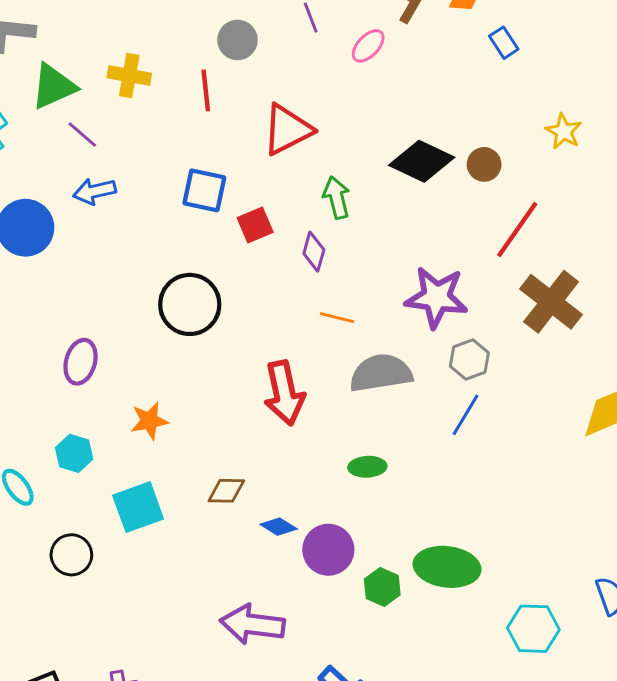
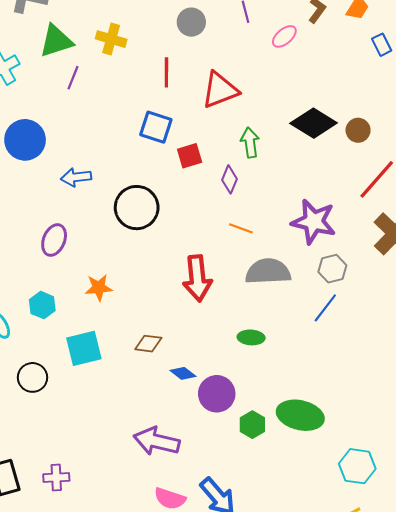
red line: (206, 90) -> (166, 72), moved
purple line: (82, 135) -> (73, 78), turned 65
blue arrow: (95, 191) -> (76, 177), moved

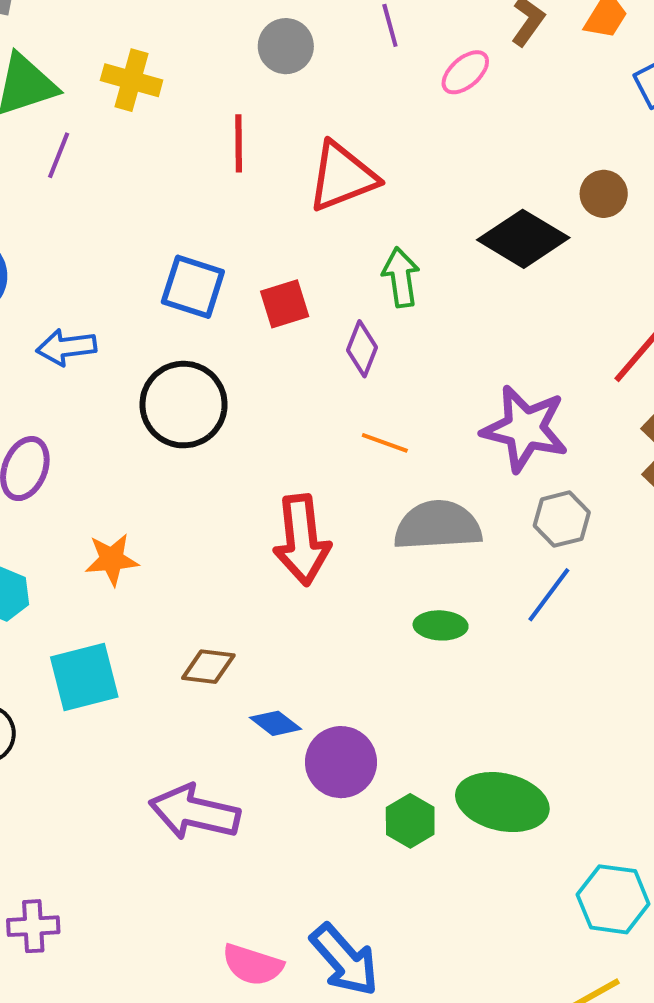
blue square: (156, 127) -> (193, 287), moved
brown circle: (358, 130) -> (604, 194), moved
green ellipse: (251, 337) -> (441, 625), moved
purple arrow: (157, 441) -> (195, 812), moved

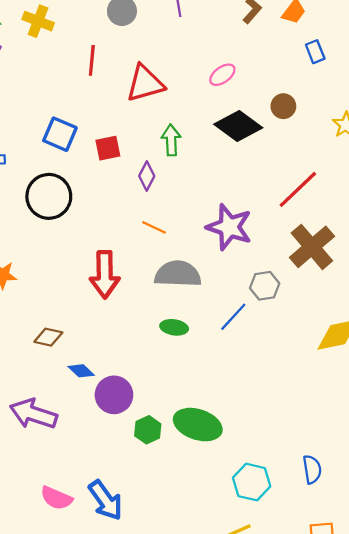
pink ellipse: (465, 72) -> (222, 75), moved
gray hexagon: (562, 519) -> (265, 286), moved

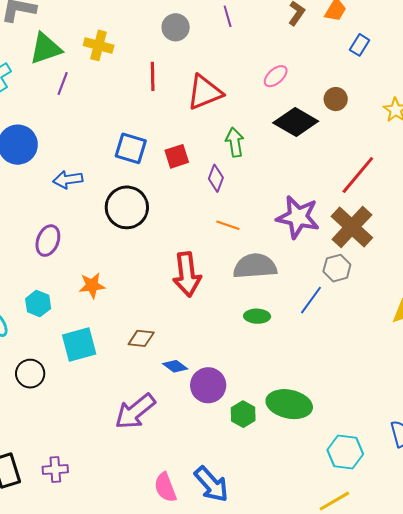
blue rectangle: (315, 52) -> (360, 45), turned 60
brown cross: (312, 247) -> (352, 227), moved
purple arrow: (33, 414) -> (135, 411), turned -51
pink semicircle: (56, 498) -> (165, 487), turned 52

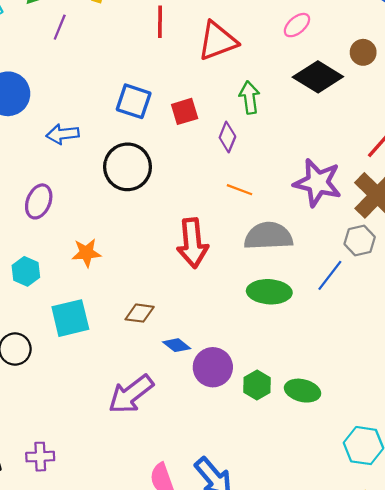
green ellipse: (257, 316) -> (269, 292), size x1.5
green ellipse: (289, 404) -> (303, 391), size x0.7
green hexagon: (243, 414) -> (257, 385), moved

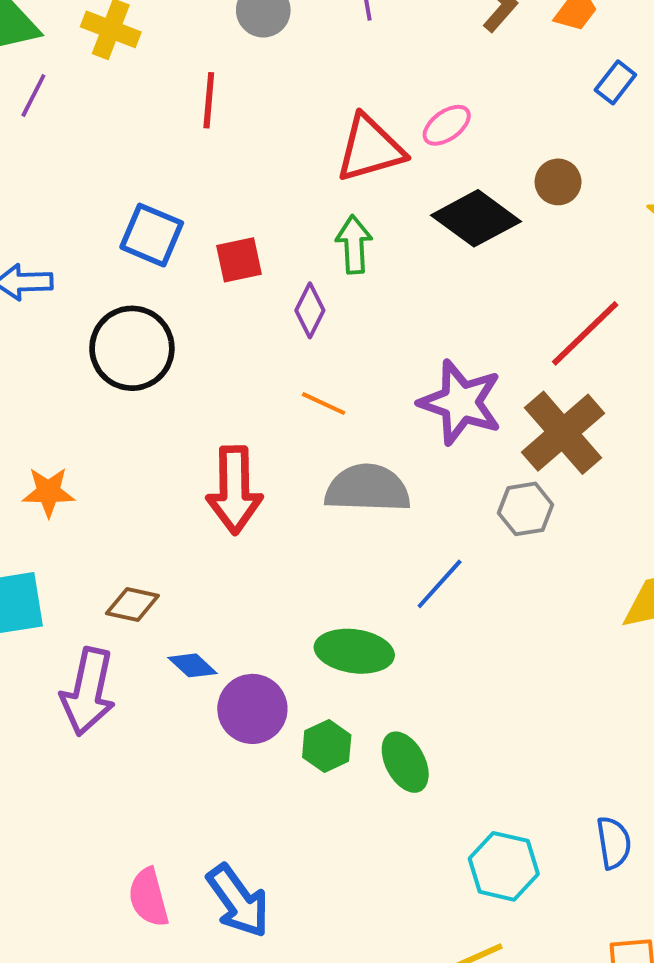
red triangle: (217, 41) -> (370, 148), moved
blue line: (330, 275) -> (440, 584), moved
green ellipse: (269, 292) -> (354, 651), moved
green ellipse: (303, 391) -> (405, 762), turned 44
purple arrow: (131, 394) -> (88, 692), moved, turned -45

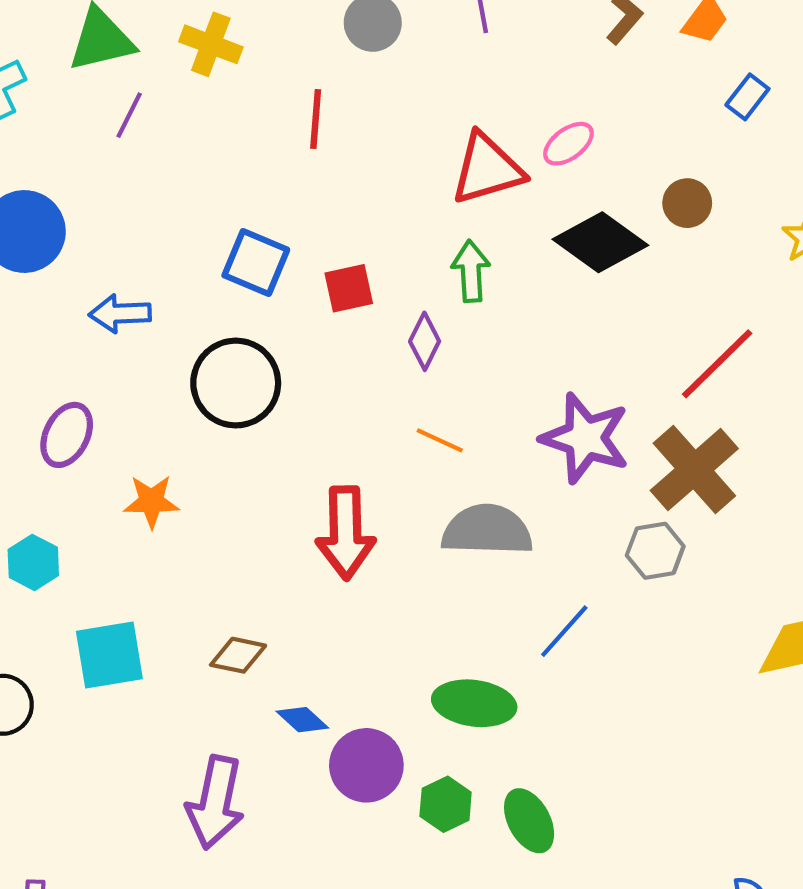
orange star: (48, 492) -> (151, 501), moved
purple arrow: (88, 692) -> (215, 802), moved

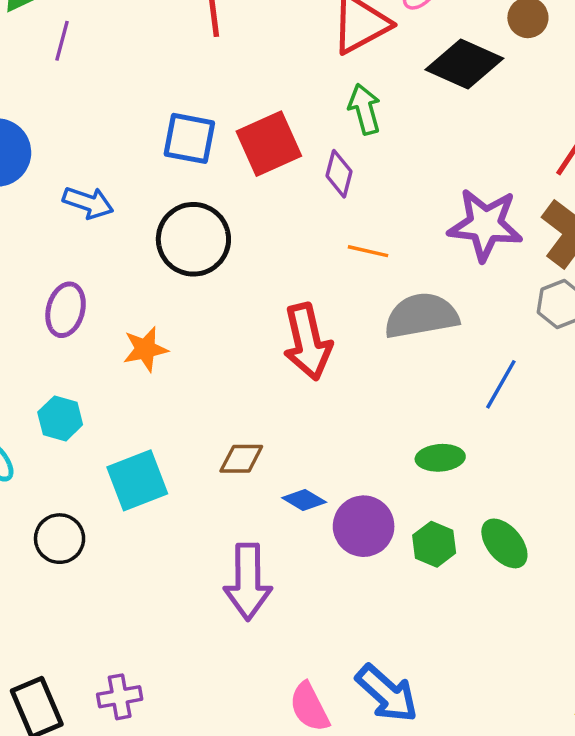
red square: (349, 288) -> (269, 144), size x1.5
blue arrow: (120, 314) -> (88, 203), turned -147
green ellipse: (474, 703) -> (440, 458), size x0.7

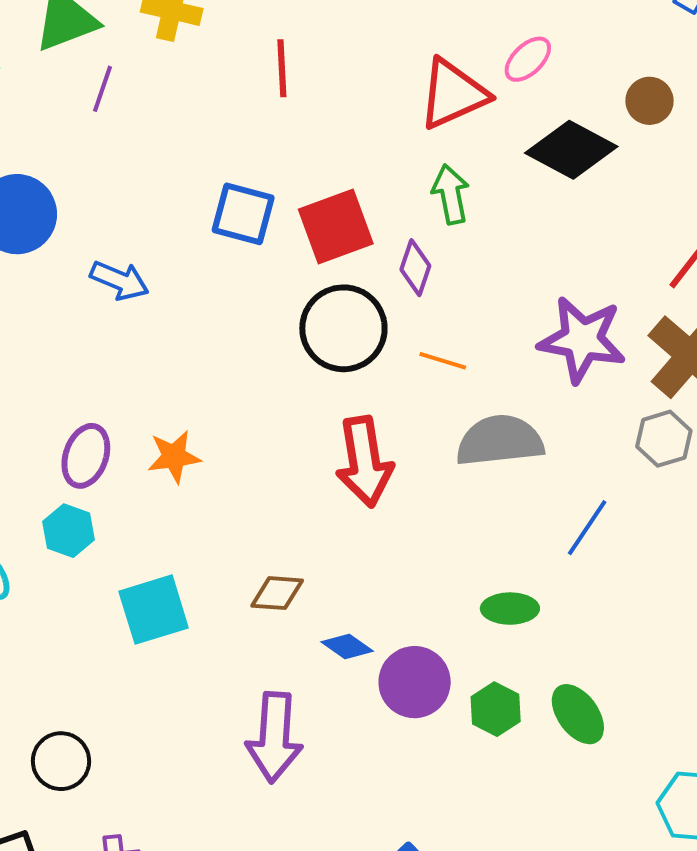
black circle: (193, 239) -> (343, 328), moved
purple ellipse: (66, 310) -> (86, 456), moved
black circle: (60, 539) -> (61, 761), moved

